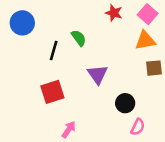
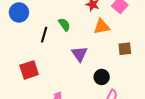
orange triangle: (145, 40) -> (102, 27), moved
red square: (52, 92) -> (29, 70), moved

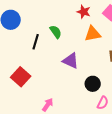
purple triangle: (79, 54) -> (71, 61), turned -30
red square: (29, 70) -> (21, 77), turned -30

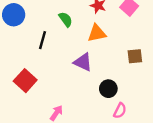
green semicircle: (56, 32) -> (66, 19), moved
orange triangle: (93, 34) -> (97, 33), moved

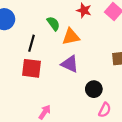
orange triangle: (97, 33) -> (71, 37), moved
red square: (25, 81) -> (32, 68), moved, turned -35

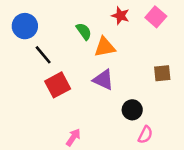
black line: (32, 43) -> (43, 55), moved, turned -56
red square: (32, 68) -> (58, 85), turned -35

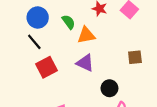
blue circle: (25, 26) -> (38, 18), moved

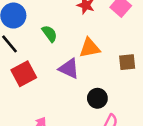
green semicircle: (69, 22) -> (50, 34), moved
orange triangle: (86, 35) -> (90, 48), moved

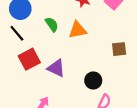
orange triangle: (90, 48) -> (78, 30), moved
purple triangle: (69, 69) -> (56, 68), moved

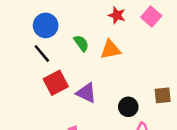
brown square: (119, 49) -> (163, 95), moved

